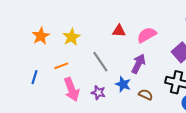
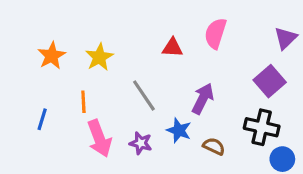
pink semicircle: (147, 35) -> (216, 33), moved, turned -42
orange line: (61, 66) -> (83, 102), turned -72

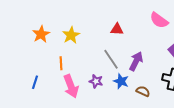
pink semicircle: (216, 33) -> (159, 20), moved, turned -72
gray line: (144, 95) -> (111, 59), moved
blue line: (42, 119) -> (35, 82), moved
purple star: (141, 143) -> (96, 81), moved

